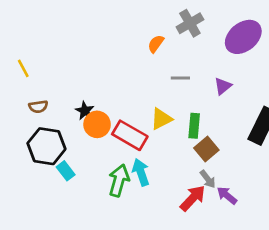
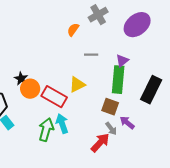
green rectangle: (194, 126) -> (118, 80), moved, size x1.5
brown square: (206, 149) -> (110, 107), turned -30
purple arrow: (227, 195) -> (127, 123), moved

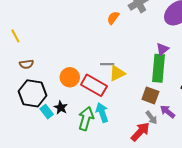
gray line: (91, 55) -> (107, 64), moved
black star: (21, 79) -> (61, 107), moved

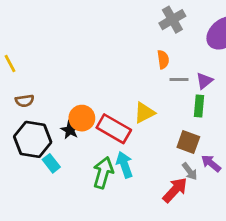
orange semicircle: (113, 18) -> (163, 59), moved, turned 136
gray line: (107, 64) -> (179, 79), moved
green rectangle: (158, 68) -> (199, 106), size x0.6
black star: (61, 107) -> (70, 130), moved

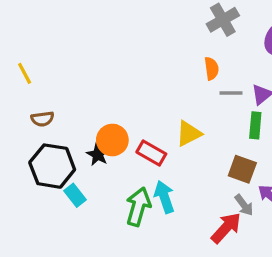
red rectangle: (114, 129) -> (151, 153), size x0.7

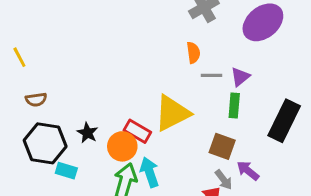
yellow triangle: (189, 134) -> (172, 113), size x1.5
orange circle: (112, 140) -> (122, 146), moved
cyan rectangle: (75, 195) -> (66, 171), turned -35

